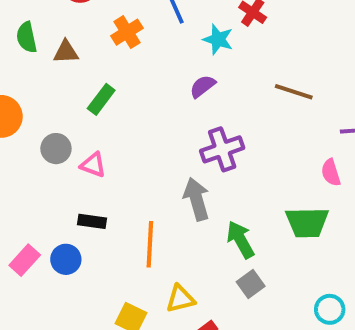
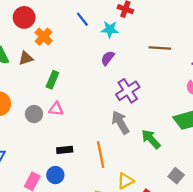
orange cross: (127, 32) -> (44, 37), moved
pink triangle: (93, 165) -> (56, 109), moved
gray square: (251, 284) -> (176, 176), moved

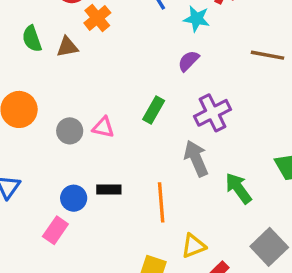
green rectangle: (52, 80) -> (154, 110), moved
blue circle: (55, 175) -> (74, 198), moved
gray square: (176, 176) -> (269, 247), size x1.5

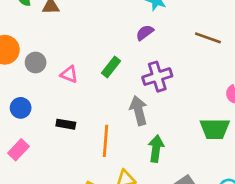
gray circle: (70, 131) -> (36, 62), moved
green arrow: (238, 188) -> (156, 149), moved, turned 35
blue circle: (74, 198) -> (21, 108), moved

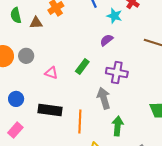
gray circle: (36, 62) -> (26, 56), moved
purple cross: (157, 77) -> (117, 73), turned 30
black rectangle: (66, 124) -> (50, 110), size x1.6

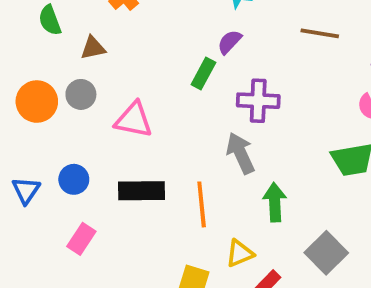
brown triangle: (36, 23) -> (93, 48), moved
green rectangle: (82, 66) -> (203, 73), moved
pink triangle: (51, 73) -> (134, 120), size x1.5

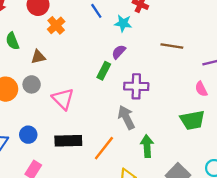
pink triangle: (134, 120) -> (63, 99), turned 35
orange line: (202, 204) -> (104, 148), turned 45

